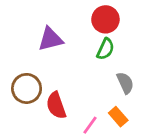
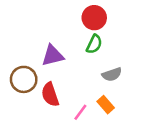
purple triangle: (51, 39) -> (53, 55), moved
gray semicircle: (125, 83) -> (112, 74), turned 96

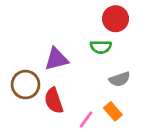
red circle: (94, 18) -> (116, 19), moved
green semicircle: (94, 44) -> (101, 47), turned 66

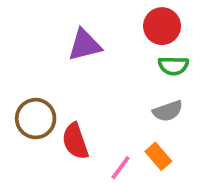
green semicircle: (101, 47) -> (173, 66), moved
purple triangle: (56, 59) -> (85, 45), moved

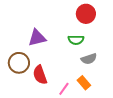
purple triangle: (85, 45) -> (37, 38), moved
green semicircle: (173, 66) -> (76, 40), moved

